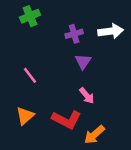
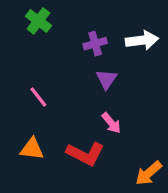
green cross: (30, 16) -> (38, 21), turned -30
orange triangle: (25, 116) -> (32, 149), turned 48
orange arrow: (94, 135) -> (149, 173), moved

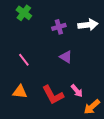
purple triangle: (106, 79) -> (66, 57), moved, turned -32
pink arrow: (111, 123) -> (77, 91), moved
red L-shape: (85, 154) -> (53, 95), turned 35

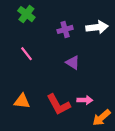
pink line: (24, 60) -> (26, 54), moved
pink arrow: (77, 91) -> (85, 100), turned -48

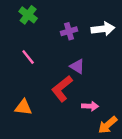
red L-shape: (58, 104) -> (62, 89), moved, turned 80

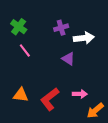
green cross: (28, 15) -> (19, 27), moved
white arrow: (103, 29) -> (84, 38), moved
red L-shape: (62, 89) -> (50, 99), moved

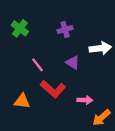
white arrow: (84, 38) -> (100, 48), moved
pink line: (25, 50) -> (37, 65), moved
red L-shape: (50, 99) -> (53, 89), moved, turned -100

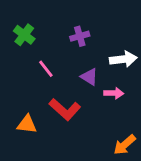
pink line: (37, 65) -> (46, 69), moved
pink arrow: (85, 100) -> (114, 93), moved

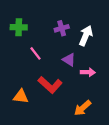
green cross: (24, 35) -> (19, 27), turned -35
white arrow: (123, 59) -> (86, 36), moved, turned -60
orange arrow: (125, 145) -> (83, 108), moved

